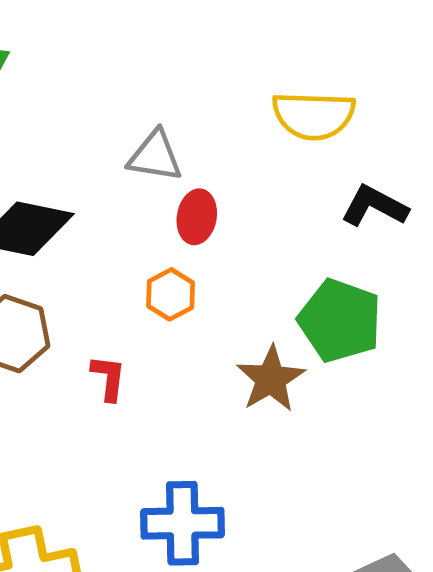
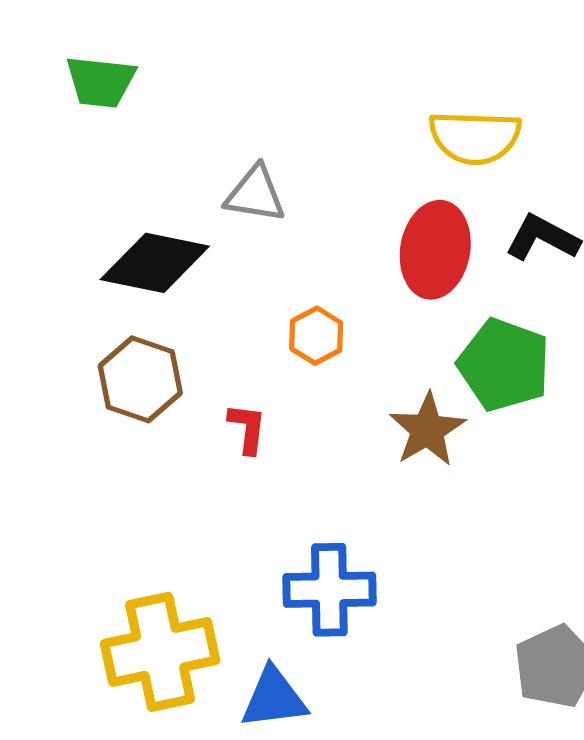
gray triangle: (155, 156) -> (255, 194), moved
red ellipse: (197, 217) -> (435, 250), moved, size x1.6

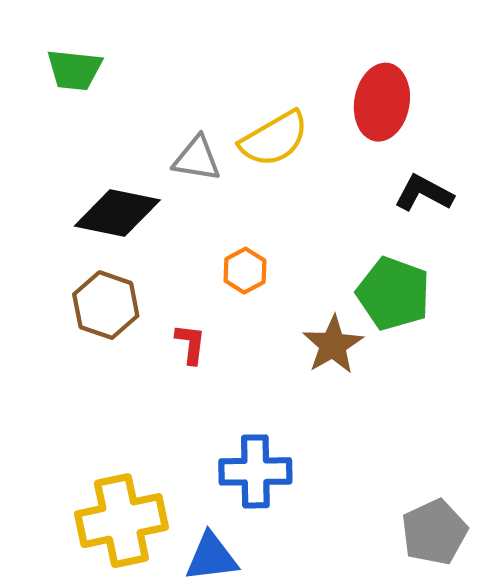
yellow semicircle: (475, 137) -> (274, 139), moved, turned -32
red ellipse: (435, 250) -> (382, 102), moved

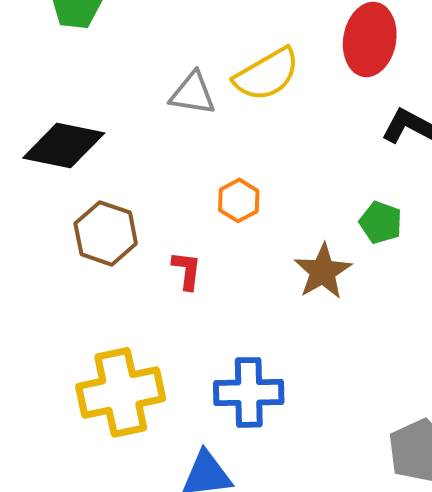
black diamond: (117, 213) -> (64, 145), moved
green pentagon: (393, 294) -> (381, 222), size x0.6
yellow cross: (121, 521) -> (121, 392), moved

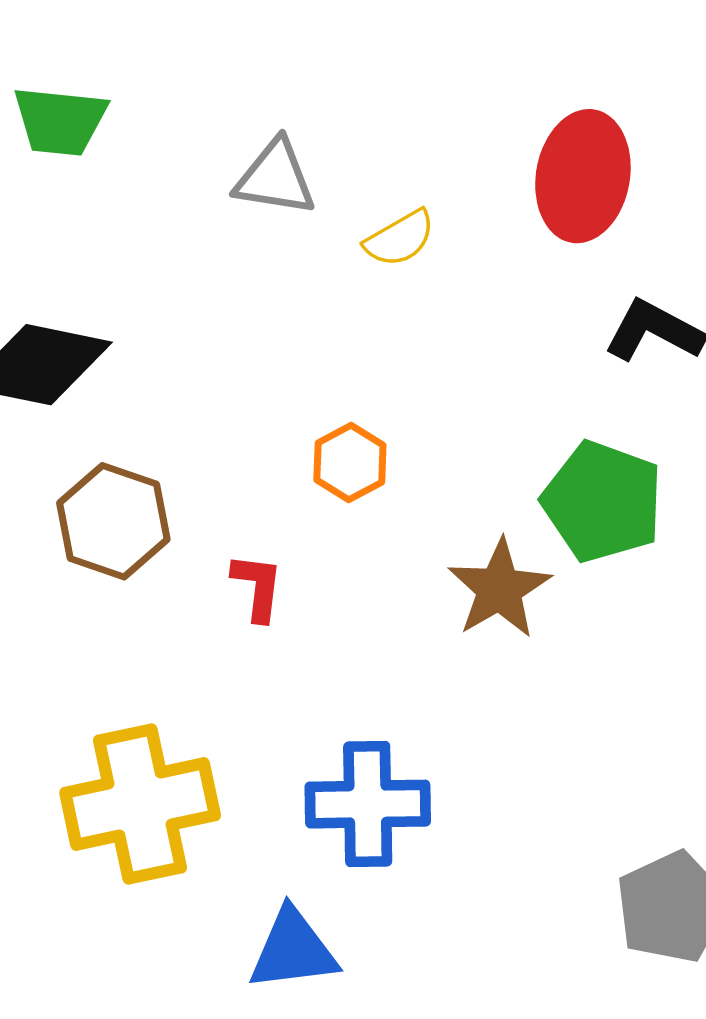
yellow semicircle: (267, 74) -> (400, 238), size x0.6
gray triangle: (193, 93) -> (275, 178), moved
green pentagon: (381, 222) -> (603, 502), size x1.6

